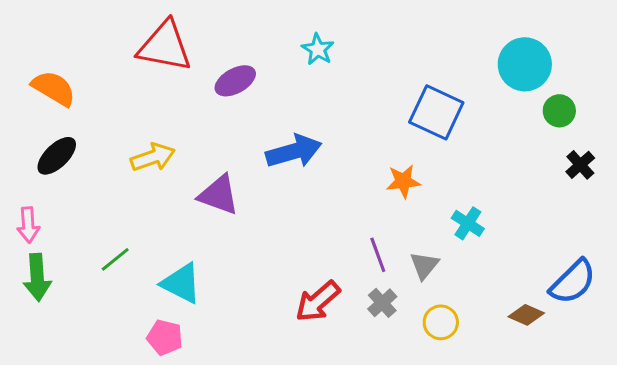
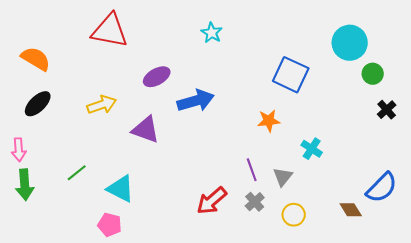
purple ellipse: (235, 81) -> (157, 77), moved
brown diamond: (526, 315) -> (351, 210), turned 35

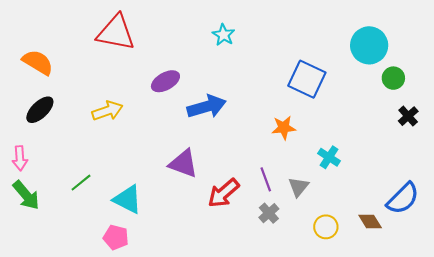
purple triangle: (146, 130) -> (183, 164), moved
green arrow: (25, 185) -> (26, 195), turned -36
red arrow: (212, 201) -> (224, 193), moved
yellow circle: (294, 215) -> (326, 227), moved

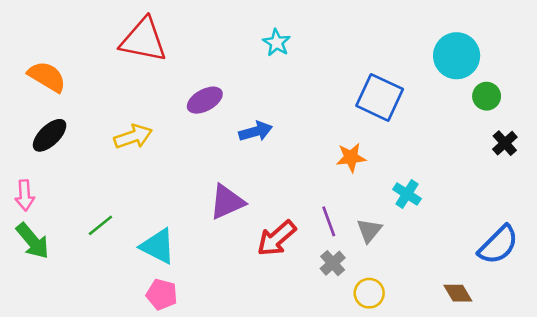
blue arrow: (207, 107) -> (256, 131), size x0.7
purple triangle: (183, 164) -> (227, 202), turned -44
brown diamond: (370, 222) -> (458, 293), moved
yellow circle: (326, 227) -> (369, 293), moved
pink pentagon: (116, 237) -> (162, 294), moved

